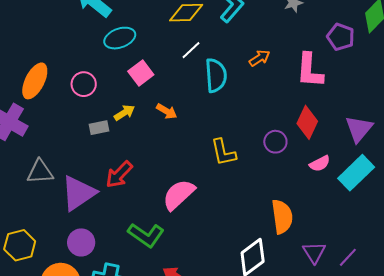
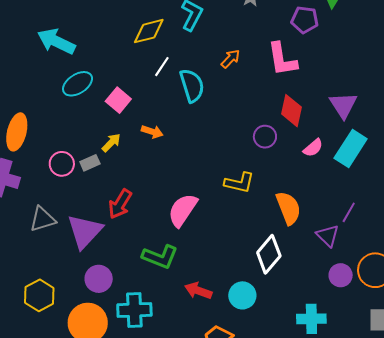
cyan ellipse: (120, 38) -> (78, 84), moved
pink circle: (84, 84) -> (62, 164), moved
yellow L-shape: (223, 152) -> (239, 183), moved, turned -52
purple line: (348, 257) -> (349, 212), moved

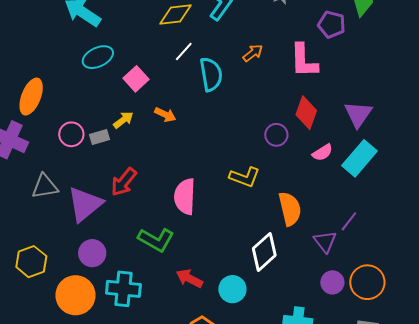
pink semicircle: (183, 210) -> (185, 196), turned -39

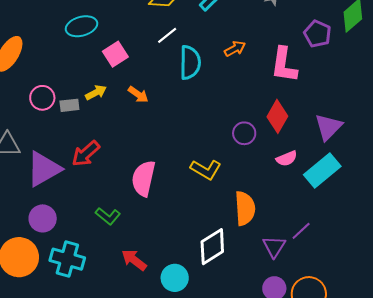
green L-shape: (156, 240) -> (108, 216), size x0.7

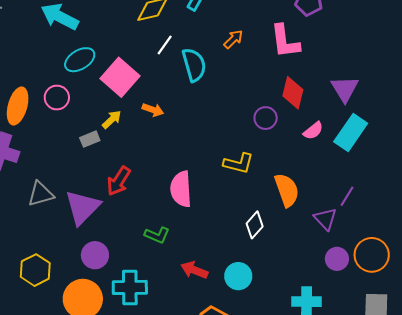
pink square: (115, 54) -> (120, 77), size x1.5
pink circle: (42, 98) -> (57, 98), moved
white diamond: (212, 247) -> (255, 225), moved, size x0.7

